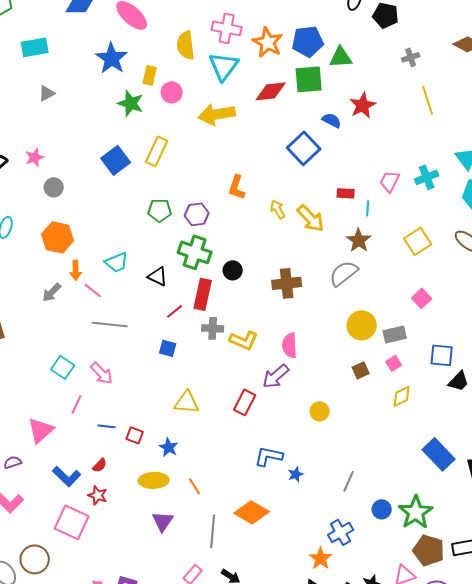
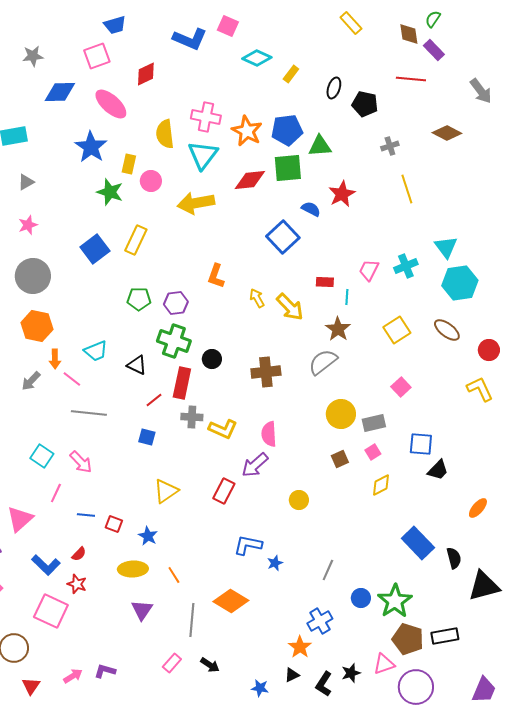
pink star: (35, 157) -> (28, 225), moved
gray circle: (54, 187) -> (33, 276), size x1.8
yellow triangle: (187, 402) -> (166, 491), turned -40

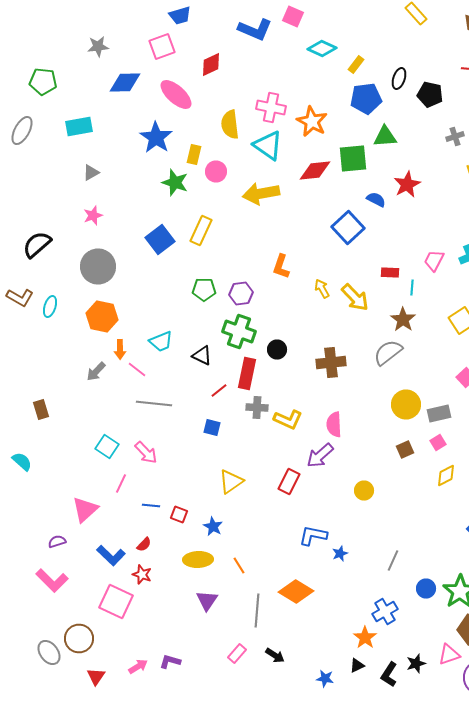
blue pentagon: (287, 130) -> (366, 98), moved
cyan triangle: (203, 155) -> (268, 146), turned -32

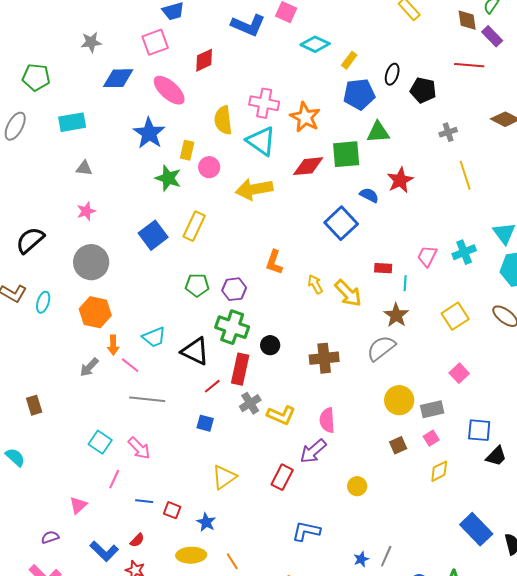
gray triangle: (91, 172) -> (84, 168), turned 36
black triangle: (202, 356) -> (195, 351), size x1.4
gray cross: (257, 408) -> (250, 403), turned -35
pink triangle: (85, 510) -> (78, 505), size x0.7
blue star: (340, 554) -> (361, 559), moved

